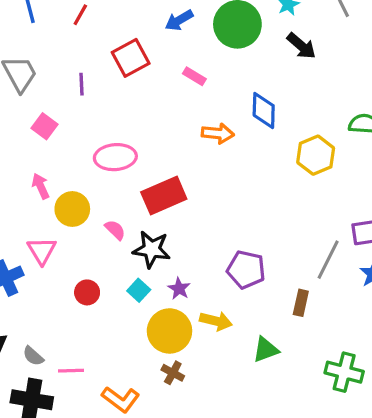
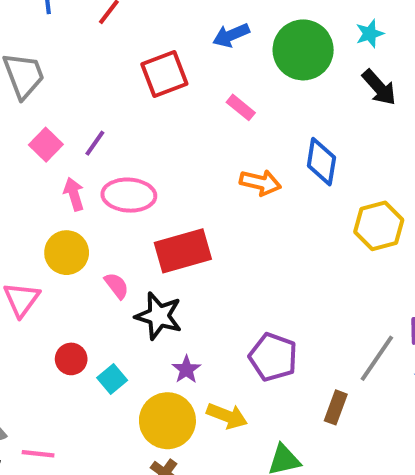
purple line: (82, 84) -> (95, 143), moved, turned 30
pink arrow: (41, 186) -> (74, 194), moved
cyan square: (139, 290) -> (112, 379), moved

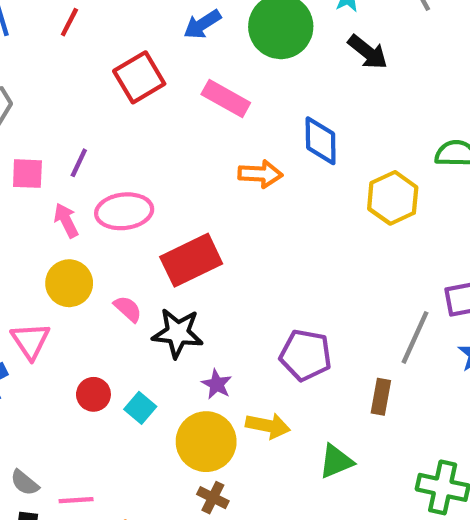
pink rectangle: (241, 107) -> (226, 99), size x1.5
pink square: (46, 145) -> (27, 174), turned -32

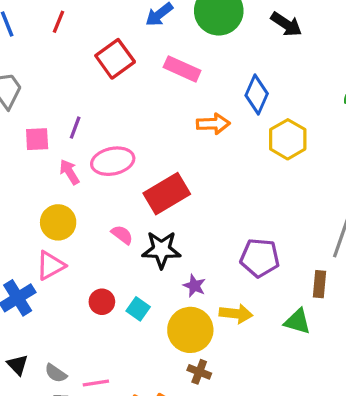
blue diamond: (321, 141) -> (257, 95), turned 30
yellow hexagon: (393, 198) -> (288, 139), moved
yellow circle: (69, 283) -> (58, 222), moved
pink triangle: (30, 341) -> (51, 265), turned 40
green triangle: (336, 461) -> (297, 321), moved, turned 44

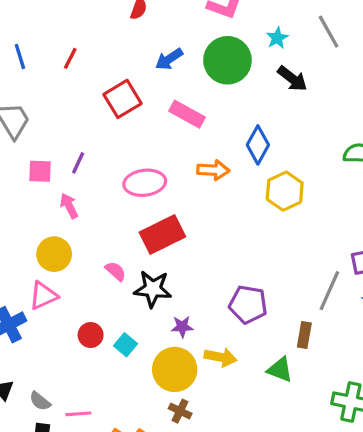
pink ellipse: (113, 161) -> (145, 183), moved
purple star: (194, 286) -> (182, 327), turned -30

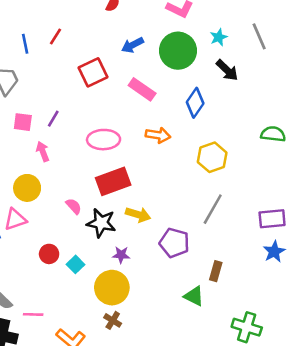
blue line: (20, 56) -> (25, 44), moved
blue diamond: (258, 145) -> (195, 103), moved
gray line: (329, 291) -> (213, 209), moved
yellow arrow: (221, 357) -> (138, 215), moved

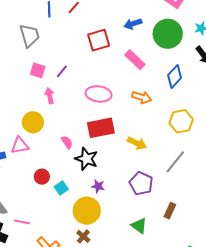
yellow arrow: (138, 215) -> (137, 143), moved
green triangle: (194, 296) -> (139, 226), moved

